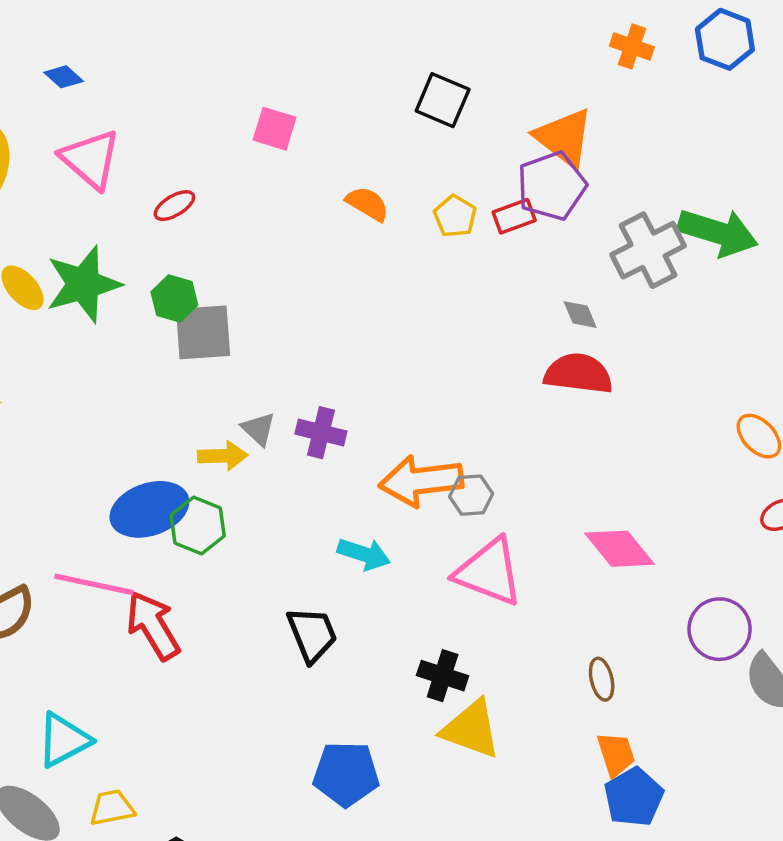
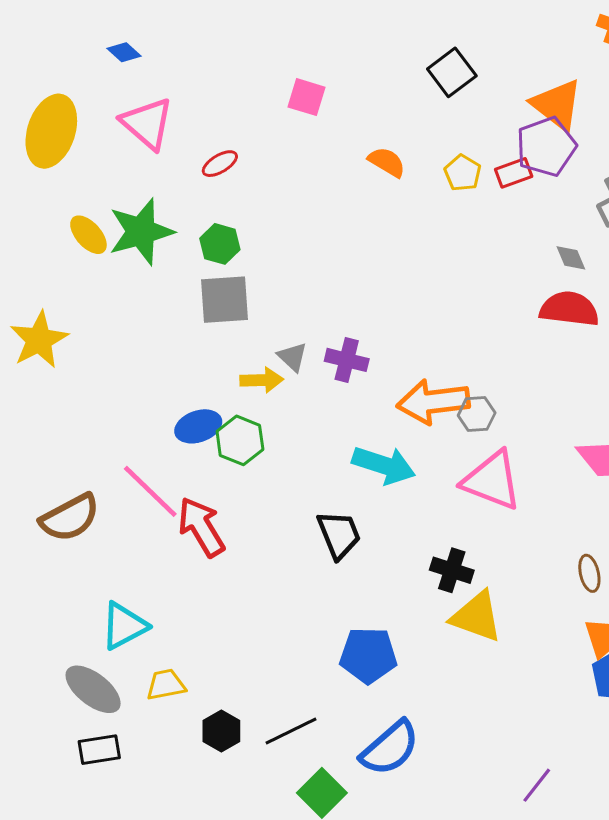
black square: (443, 100) -> (452, 72), turned 30
gray square: (203, 332) -> (224, 300), moved
blue ellipse: (149, 509) -> (198, 426), size x0.7
cyan arrow: (364, 554) -> (384, 465), size x1.4
pink line: (94, 584) -> (150, 491), turned 32

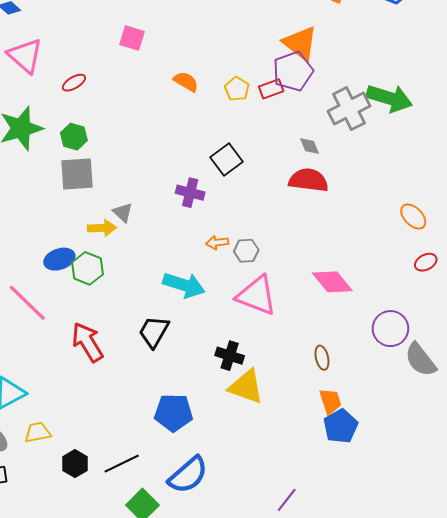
black square: (452, 72) -> (226, 159), moved
purple cross: (347, 360) -> (190, 193), moved
orange arrow: (433, 402) -> (217, 242), size x0.5
red arrow: (201, 527) -> (87, 342), moved
black trapezoid: (339, 535) -> (154, 332), turned -128

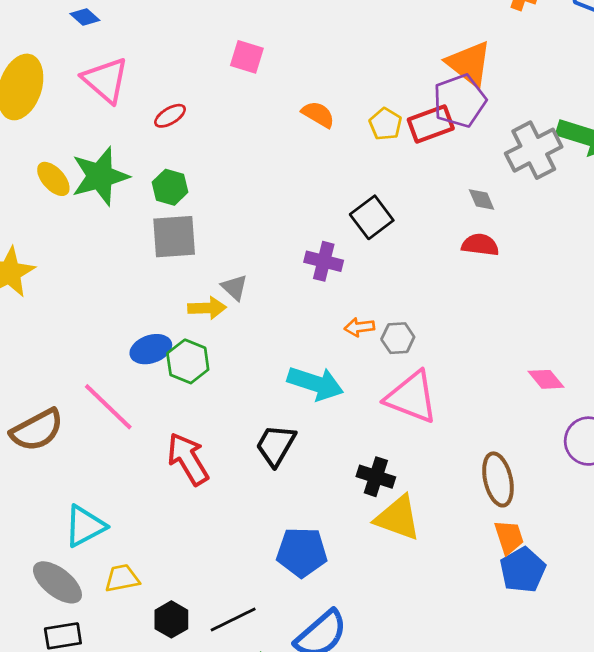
red rectangle: (271, 89) -> (431, 124), size x1.4
red semicircle: (308, 180) -> (480, 245), size x0.7
pink diamond: (332, 282) -> (546, 379), moved, size x0.7
brown ellipse: (322, 358) -> (498, 479), size x1.6

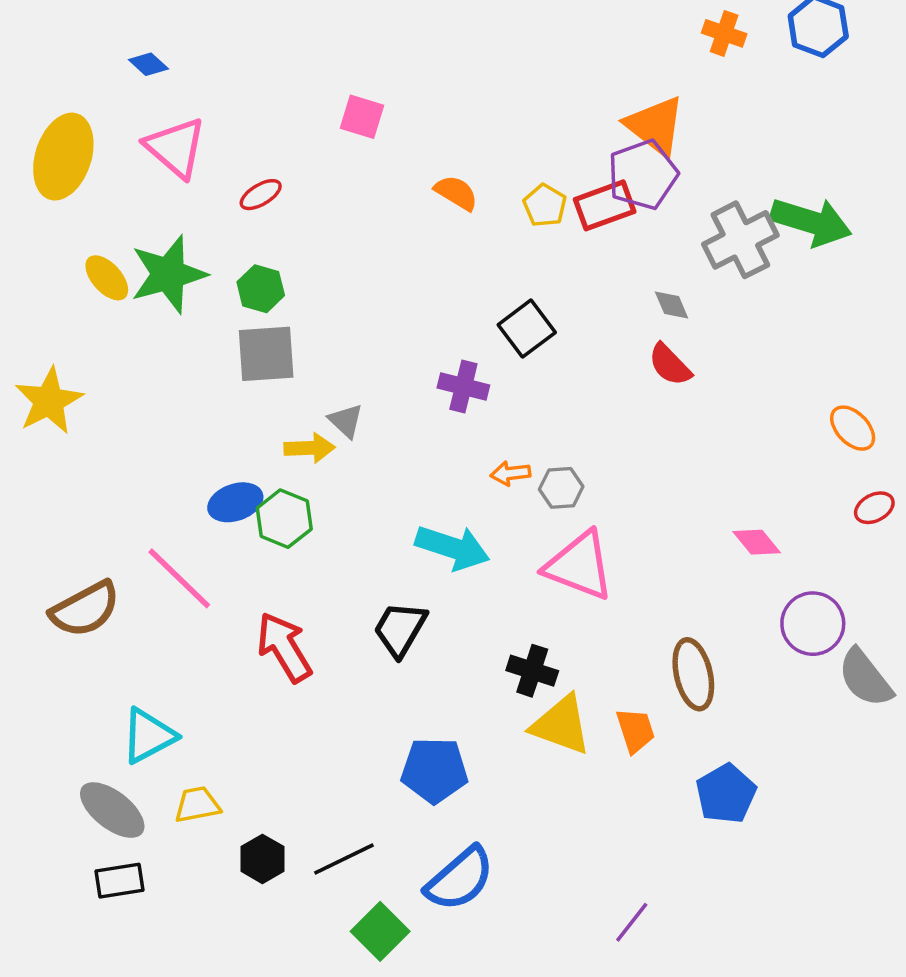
red semicircle: (480, 245) -> (670, 365), turned -141
orange trapezoid: (509, 537) -> (635, 730), moved

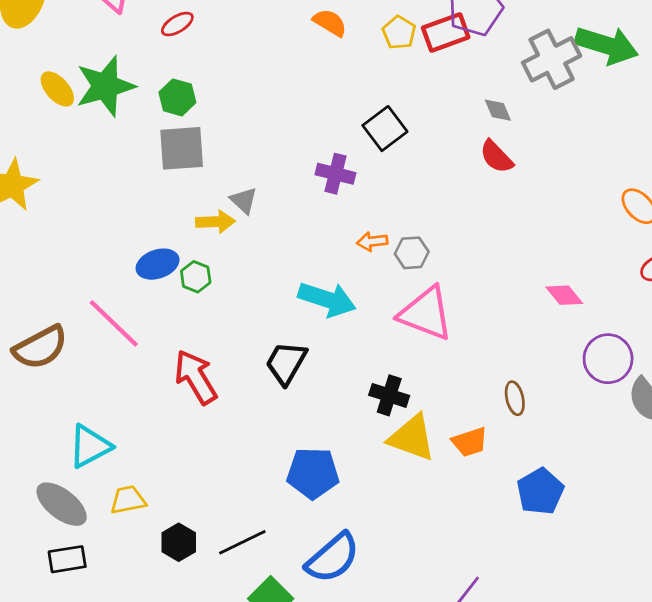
green hexagon: (284, 519) -> (196, 277), size x0.7
brown ellipse: (693, 674) -> (515, 398), size x0.6
orange trapezoid: (635, 730) -> (470, 442), turned 90

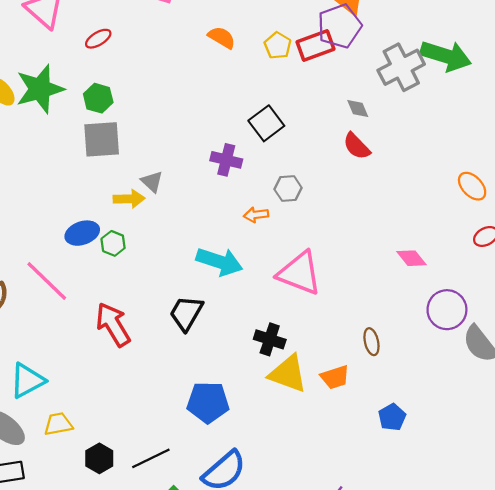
gray hexagon: (412, 253) -> (288, 188), moved
blue pentagon: (540, 491) -> (392, 417), size x0.7

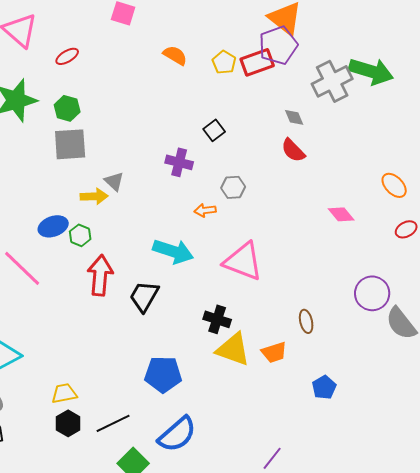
black square: (266, 123) -> (214, 130), size x0.7
pink diamond: (412, 258) -> (341, 214), moved
red arrow: (113, 325) -> (100, 275), moved, turned 36
yellow trapezoid: (58, 424) -> (64, 393), moved

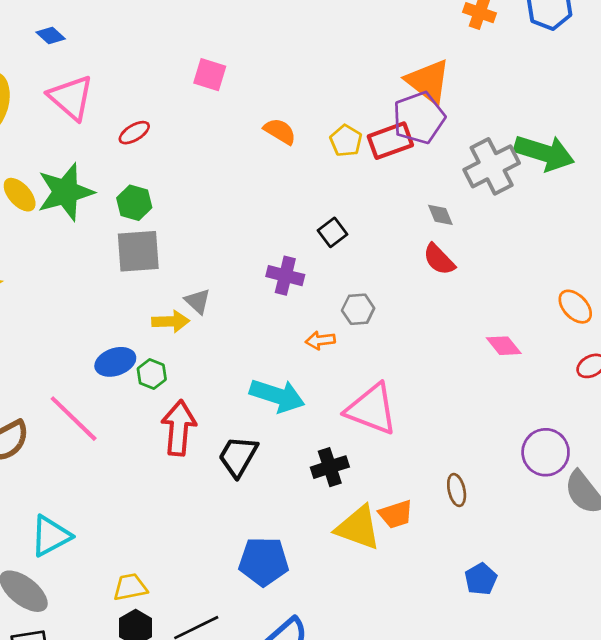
black cross: (217, 319) -> (330, 467), moved, turned -36
orange trapezoid: (274, 352) -> (396, 514), moved

